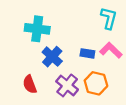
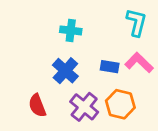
cyan cross: (37, 29) -> (71, 30), moved, size x0.7

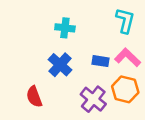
orange hexagon: (120, 104) -> (125, 89), moved
purple cross: (84, 107) -> (93, 99), moved

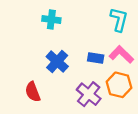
cyan cross: (65, 28) -> (51, 20), moved

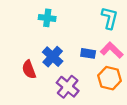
red semicircle: (33, 92) -> (29, 70), moved
purple cross: (89, 94) -> (68, 87), moved

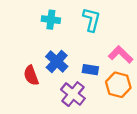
cyan L-shape: (110, 18) -> (92, 20), moved
blue rectangle: (88, 53) -> (90, 70), moved

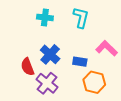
orange hexagon: (118, 85) -> (94, 82), moved
purple cross: (73, 94) -> (47, 83), moved

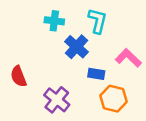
blue cross: (50, 54) -> (77, 47), moved
red semicircle: (27, 67) -> (19, 76), moved

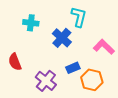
cyan cross: (54, 21) -> (31, 23), moved
blue rectangle: (96, 74) -> (73, 68), moved, turned -32

